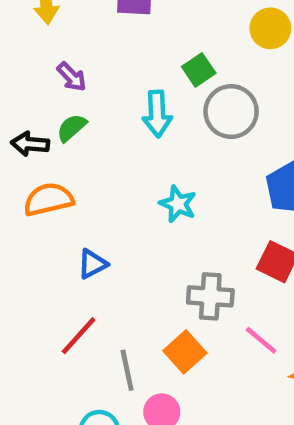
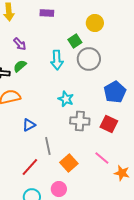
yellow circle: (270, 28) -> (95, 23), moved
gray cross: (210, 296) -> (80, 121), moved
red line: (79, 336) -> (30, 167), moved
gray line: (127, 370) -> (48, 146), moved

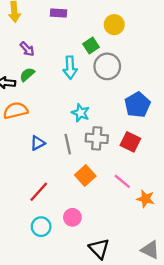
gray line: (48, 146) -> (68, 144), moved
orange square: (69, 163) -> (85, 176), moved

